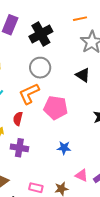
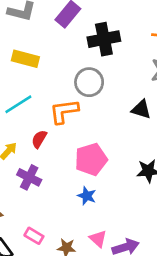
black triangle: (83, 75) -> (141, 109), turned -35
pink pentagon: (56, 108) -> (91, 159), moved, turned 30

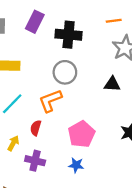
black cross: (104, 39) -> (69, 35), turned 30
blue star: (87, 196) -> (76, 165), moved

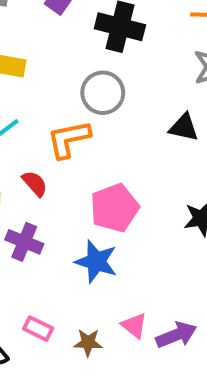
red semicircle: (36, 128) -> (35, 184), turned 112
blue star: (76, 165) -> (96, 262), size x1.5

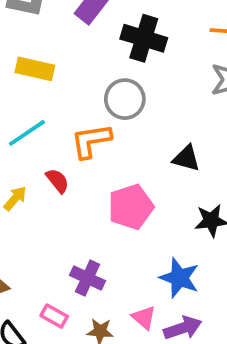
black triangle: (184, 127) -> (186, 158), moved
purple cross: (24, 242) -> (88, 278), moved
blue star: (96, 262) -> (179, 278), moved

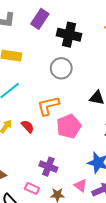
orange L-shape: (91, 141) -> (48, 106), moved
red semicircle: (57, 181) -> (28, 126), moved

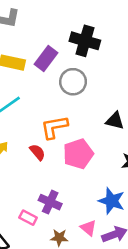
purple rectangle: (40, 19) -> (46, 58), moved
red semicircle: (28, 126) -> (37, 152), moved
pink rectangle: (32, 188) -> (28, 218), moved

